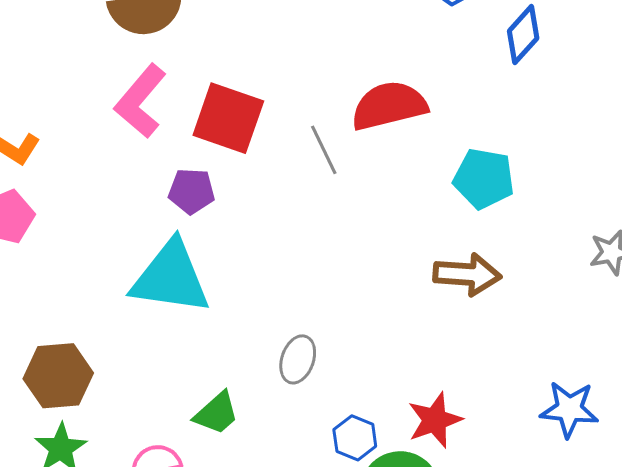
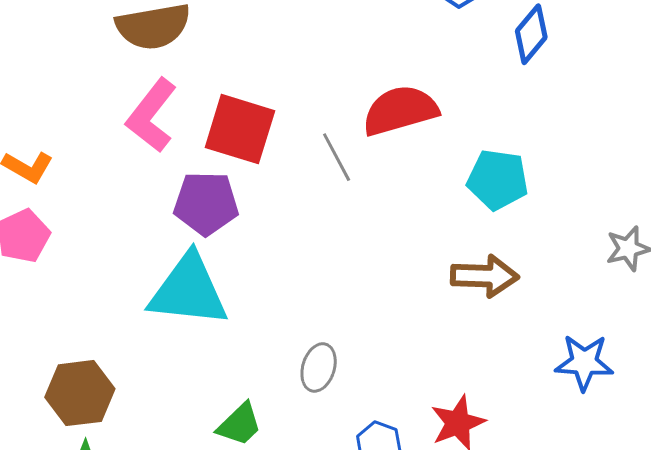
purple pentagon: (192, 191) -> (206, 203), size x1.4
blue star: (569, 409) -> (584, 362), moved

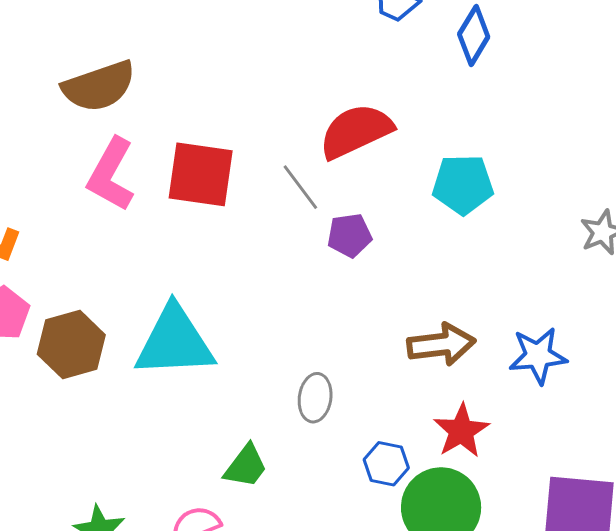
purple pentagon: (206, 203) -> (350, 235), moved, size x0.7
brown arrow: (485, 276) -> (441, 344), moved
blue star: (584, 362) -> (538, 356), moved
brown hexagon: (80, 393) -> (71, 344), moved

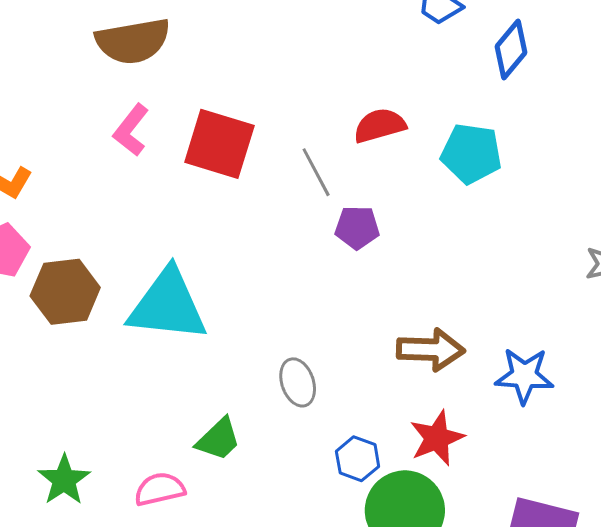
red semicircle: (356, 131) -> (380, 126), size x0.7
pink L-shape: (111, 175) -> (131, 130), size x0.7
cyan pentagon: (463, 184) -> (471, 154), moved
gray ellipse: (315, 398) -> (298, 382), turned -36

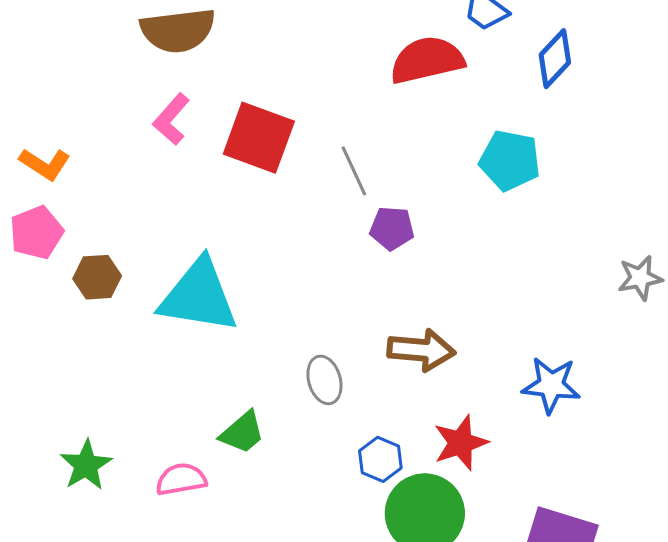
red semicircle: (380, 126) -> (427, 60), moved, size x1.4
brown hexagon: (65, 292) -> (97, 277), size x0.7
brown arrow: (431, 350) -> (421, 350), moved

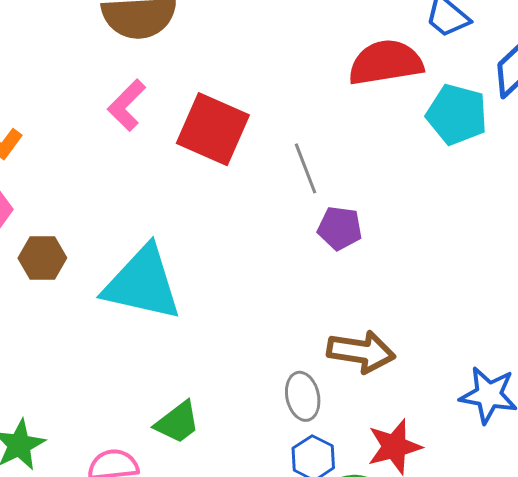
cyan pentagon: (510, 160) -> (457, 114), moved
gray ellipse: (324, 380) -> (303, 396), moved

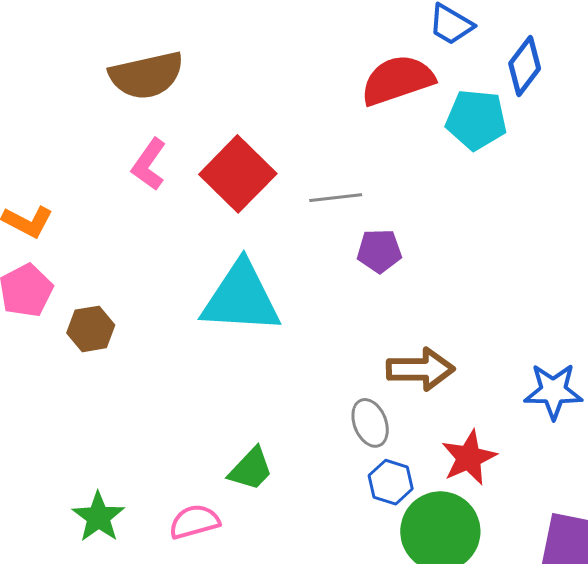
red square: (213, 129) -> (238, 174), turned 30
gray line: (305, 168) -> (336, 198), turned -66
cyan triangle: (143, 283) -> (241, 298), moved

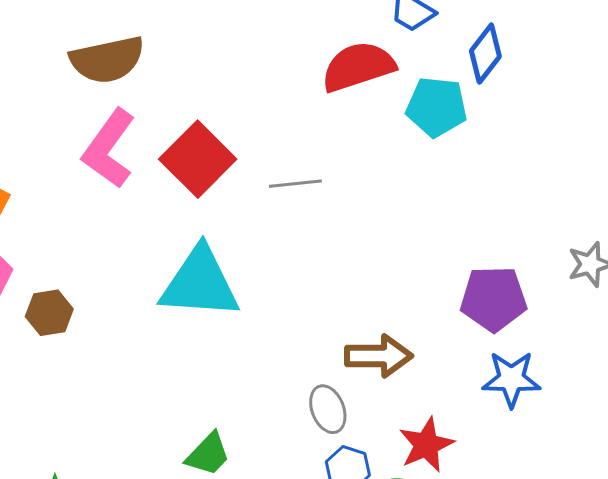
pink L-shape: (149, 164) -> (109, 149), size x1.5
purple pentagon: (379, 251) -> (494, 299), moved, size x1.5

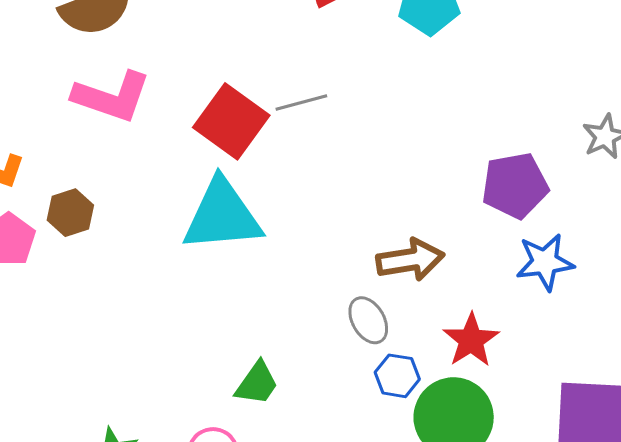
pink L-shape: (109, 149) -> (112, 97), turned -98
red square: (198, 159) -> (231, 121), moved
brown hexagon: (49, 313) -> (70, 213), moved

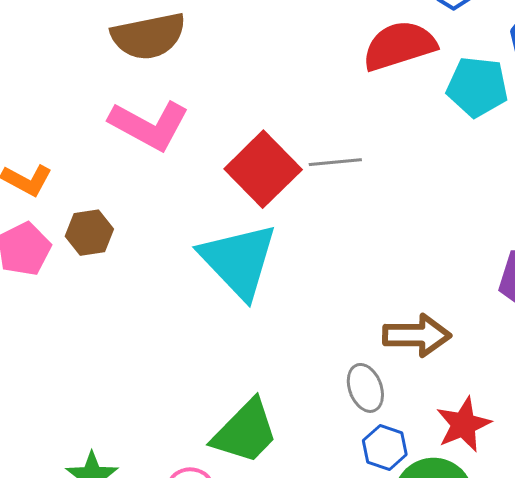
cyan triangle: (222, 216) -> (239, 261), turned 42
green trapezoid: (257, 383) -> (245, 432), size x1.5

